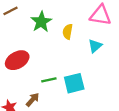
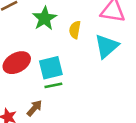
cyan triangle: (95, 46) -> (106, 46), size x1.5
cyan square: (74, 83) -> (51, 68), moved

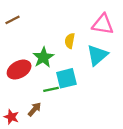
green star: (45, 18) -> (43, 57), moved
cyan square: (51, 68) -> (66, 78), moved

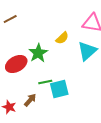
yellow semicircle: (70, 41) -> (62, 38), turned -144
cyan square: (66, 78) -> (59, 89), moved

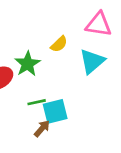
brown arrow: (30, 100) -> (42, 129), moved

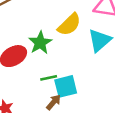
yellow semicircle: (59, 44) -> (69, 25), size x1.5

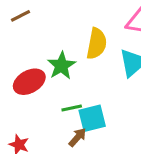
yellow semicircle: (69, 25) -> (97, 44), turned -35

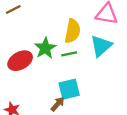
green line: (72, 108) -> (69, 54), moved

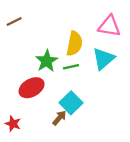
red ellipse: (20, 61) -> (32, 88), moved
cyan square: (69, 89) -> (71, 103), turned -30

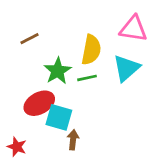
brown line: (14, 22) -> (29, 39), moved
cyan square: (71, 103) -> (59, 117), moved, turned -30
brown arrow: (59, 118) -> (73, 140), turned -35

